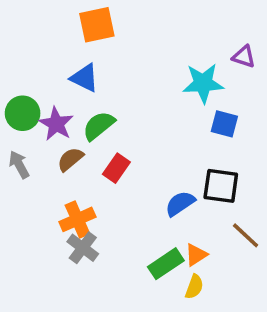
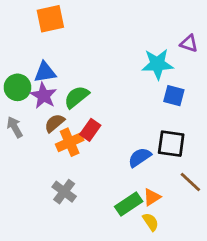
orange square: (97, 25) -> (50, 19), moved
blue triangle: (85, 78) -> (45, 72), moved, turned -35
orange cross: (77, 219) -> (70, 142), moved
yellow semicircle: (194, 287) -> (151, 222), turned -54

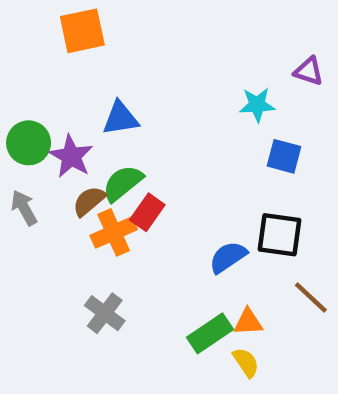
cyan star: (157, 64) -> (257, 105), size x0.7
blue triangle: (45, 72) -> (120, 118), moved
green semicircle: (76, 97) -> (123, 183), moved
orange triangle: (152, 197) -> (248, 322), turned 30

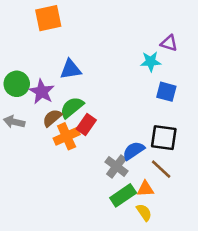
purple triangle: (309, 71) -> (169, 43), moved
gray arrow: (24, 208) -> (14, 122), turned -48
brown line: (311, 297) -> (161, 169), moved
gray cross: (105, 313) -> (116, 166), moved

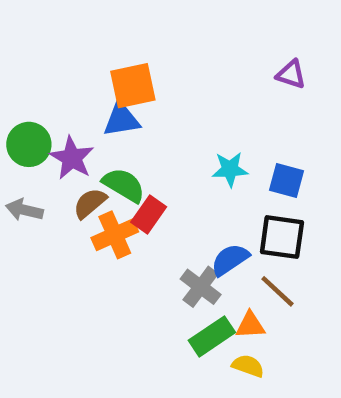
orange square: (48, 18) -> (133, 86), moved
cyan star: (151, 61) -> (230, 169), moved
blue square: (166, 92) -> (286, 181), moved
green semicircle: (72, 107) -> (124, 185), turned 70
yellow semicircle: (144, 212) -> (248, 366), turned -36

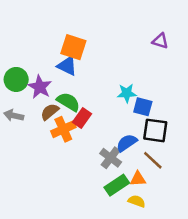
orange square: (133, 86) -> (73, 47), turned 30
blue triangle: (122, 120) -> (67, 66), turned 35
blue square: (286, 181) -> (143, 107), moved

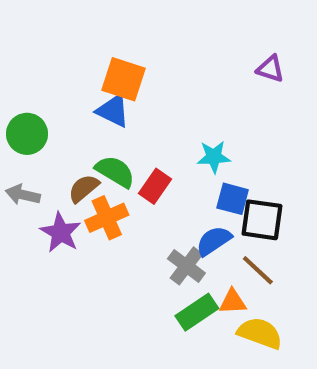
purple star: (40, 87) -> (61, 232), moved
blue square: (143, 107) -> (233, 199), moved
red rectangle: (82, 118) -> (155, 186), moved
yellow semicircle: (137, 201) -> (260, 333), moved, size x1.5

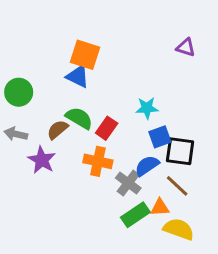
blue square: (233, 199) -> (160, 137), turned -35
orange cross: (107, 218) -> (98, 161), moved, turned 36

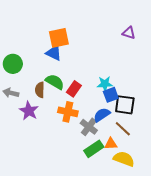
orange square: (85, 55) -> (59, 38), turned -30
cyan star: (147, 108) -> (105, 84), moved
brown semicircle: (58, 130) -> (40, 90), turned -49

